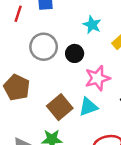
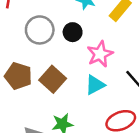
brown square: (60, 107) -> (53, 79), moved

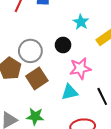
gray circle: (40, 30) -> (30, 51), moved

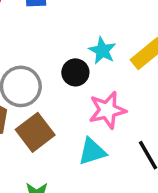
cyan star: (81, 22) -> (102, 51), moved

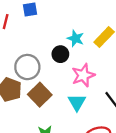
cyan triangle: (92, 152) -> (77, 102), turned -36

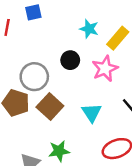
cyan star: (76, 38) -> (89, 29), moved
pink star: (83, 75) -> (105, 69), moved

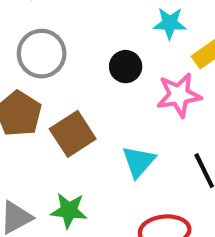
cyan star: (89, 29) -> (170, 23), turned -30
gray circle: (34, 77) -> (42, 54), moved

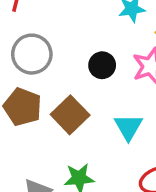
black circle: (126, 67) -> (102, 65), moved

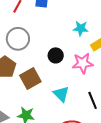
cyan triangle: (128, 127) -> (61, 94), turned -30

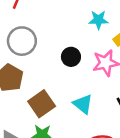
brown square: (30, 79) -> (42, 104), moved

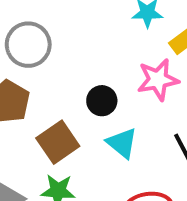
black circle: (71, 57) -> (102, 101), moved

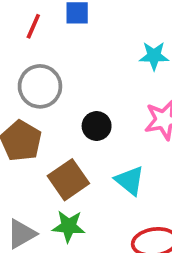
black circle: (102, 101) -> (97, 126), moved

